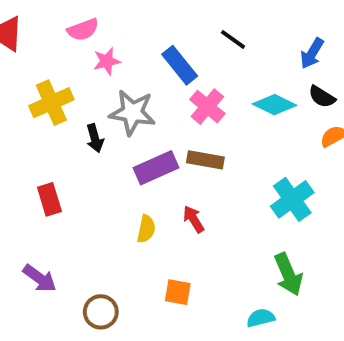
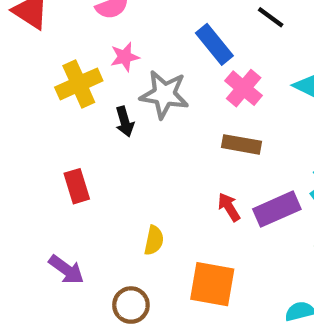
pink star: (107, 61) -> (125, 57), moved
purple rectangle: (156, 168) -> (277, 209), moved
yellow semicircle: (146, 229) -> (154, 240), moved
orange square: (178, 292) -> (212, 284), size x1.6

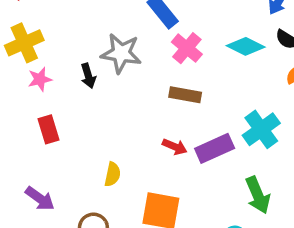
pink star: (125, 57) -> (40, 79), moved
yellow cross: (79, 84) -> (24, 43), moved
red arrow: (229, 207) -> (175, 147), turned 145

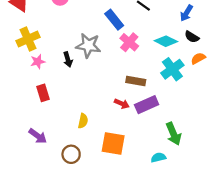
brown rectangle: (185, 95) -> (136, 81), moved
cyan cross: (261, 129) -> (172, 69), moved

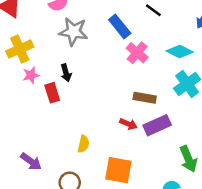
gray star: (88, 45) -> (73, 32), moved
red rectangle: (43, 93) -> (52, 93), moved

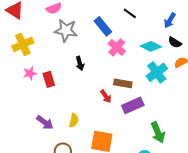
black arrow: (66, 73) -> (80, 63), moved
pink star: (31, 75) -> (30, 73), moved
red arrow: (128, 124) -> (106, 96), moved, turned 32
purple arrow: (31, 161) -> (45, 122), moved

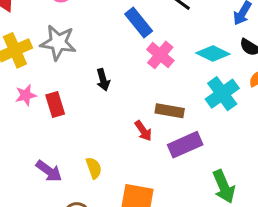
gray star: (66, 30) -> (58, 43), moved
yellow semicircle: (74, 120) -> (94, 168), turned -32

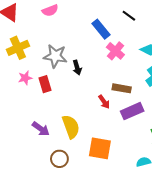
gray star: (58, 43) -> (55, 56), moved
yellow semicircle: (94, 168) -> (71, 127), size x1.6

